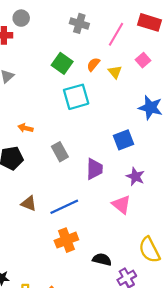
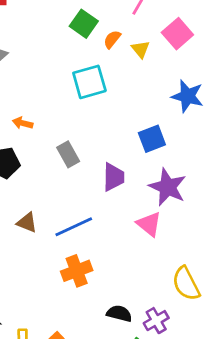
pink square: (143, 60) -> (177, 34), size x1.5
green square: (62, 63) -> (84, 24), moved
purple star: (135, 177) -> (168, 187), size x1.5
black semicircle: (102, 260) -> (119, 313), moved

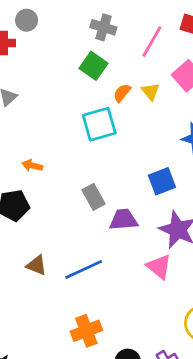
orange semicircle: (112, 39) -> (122, 93), moved
gray rectangle: (68, 154) -> (94, 197), moved
purple trapezoid: (114, 177) -> (123, 220), turned -96
orange cross: (77, 271) -> (86, 331), moved

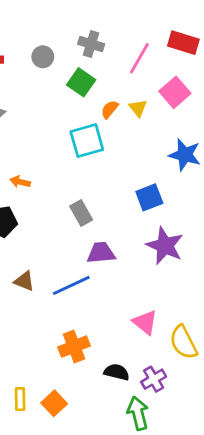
gray circle: (27, 20) -> (43, 57), moved
purple trapezoid: (123, 220) -> (101, 253), moved
pink triangle: (159, 267) -> (145, 322), moved

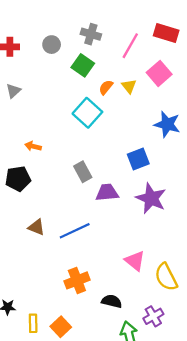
cyan square: (87, 141) -> (87, 113), turned -32
purple trapezoid: (101, 253) -> (107, 193), moved
purple cross: (154, 379) -> (153, 316), moved

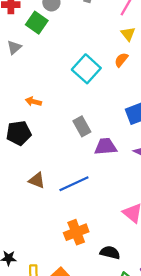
green square: (83, 65) -> (37, 23), moved
yellow triangle: (129, 86) -> (128, 34), moved
orange semicircle: (106, 87) -> (121, 60), moved

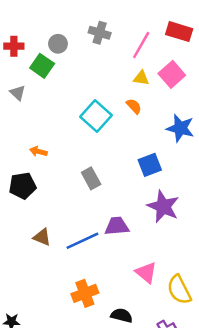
yellow triangle: (128, 34) -> (141, 78), turned -42
gray triangle: (14, 47) -> (18, 93), turned -35
orange semicircle: (121, 60) -> (134, 106), turned 98
purple trapezoid: (106, 147) -> (117, 226), moved

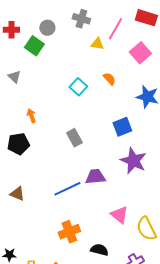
yellow triangle: (141, 78) -> (97, 44), moved
gray triangle: (18, 93) -> (14, 77), moved
cyan square: (96, 116) -> (78, 87), size x0.7
orange arrow: (38, 151) -> (31, 116), turned 56
brown triangle: (42, 237) -> (17, 194), moved

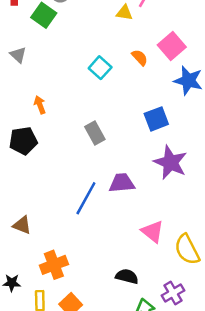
pink square: (140, 53) -> (172, 46), moved
blue line: (67, 189) -> (86, 198), turned -36
brown triangle: (17, 194) -> (22, 225), moved
orange cross: (69, 232) -> (54, 265), moved

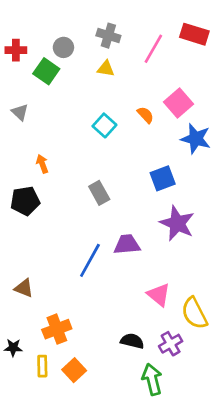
yellow triangle: (124, 13) -> (106, 69), moved
purple cross: (173, 293) -> (171, 344), moved

